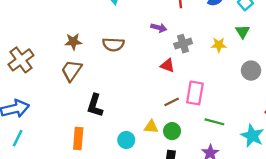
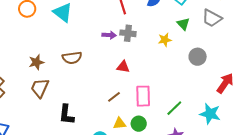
gray cross: (183, 44) -> (128, 33), moved, turned 35
pink rectangle: (195, 93) -> (143, 96), moved
brown line: (172, 102) -> (114, 97), moved
green line: (214, 122) -> (174, 108), turned -48

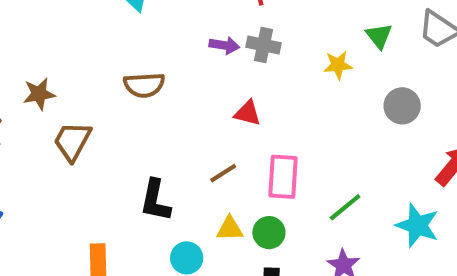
brown star: (36, 62) -> (39, 94), moved
black L-shape: (66, 115) -> (155, 200), moved

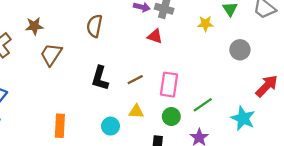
brown semicircle: (144, 85) -> (94, 26), turned 100
red triangle: (248, 113) -> (155, 36), moved
black L-shape: (155, 200) -> (100, 78), moved
green circle: (269, 233) -> (171, 117), moved

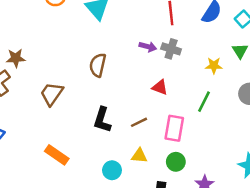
brown star: (34, 26) -> (16, 58), moved
red triangle: (155, 36) -> (160, 87), moved
green line: (203, 105) -> (204, 102), moved, turned -30
orange rectangle: (60, 126) -> (57, 155), moved, turned -60

